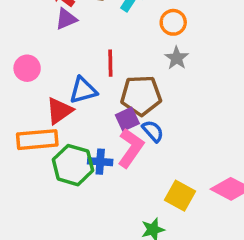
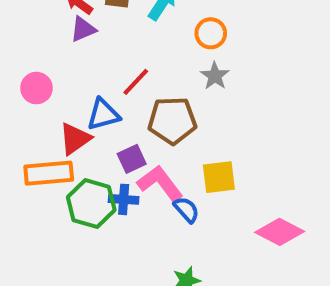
red line: (110, 63) -> (136, 82), turned 44
purple square: (127, 119) -> (132, 159), moved
blue semicircle: (153, 131) -> (186, 210), moved
pink L-shape: (131, 148) -> (160, 183), turned -72
yellow square: (180, 196) -> (219, 177), moved, turned -36

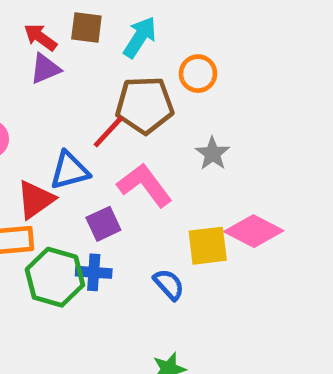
gray star: (215, 76) -> (213, 154), moved
brown pentagon: (172, 120) -> (145, 105), moved
pink L-shape: (160, 183) -> (145, 185), moved
pink diamond: (280, 232) -> (254, 231), moved

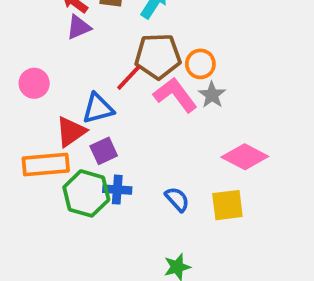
orange circle: (198, 74) -> (200, 64), moved
pink L-shape: (145, 185) -> (175, 95), moved
purple square: (103, 224) -> (104, 151), moved
yellow square: (208, 246) -> (227, 205), moved

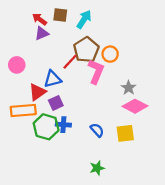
brown pentagon: (158, 56) -> (86, 50), turned -30
pink L-shape: (175, 95) -> (96, 71), turned 60
gray star: (212, 95) -> (129, 88), moved

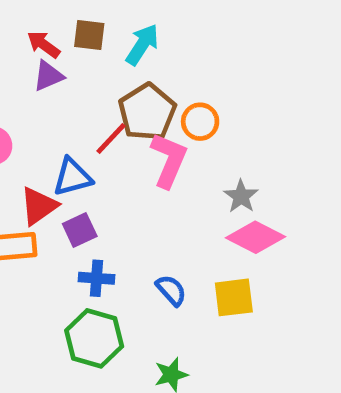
green hexagon: (46, 127) -> (94, 338), moved

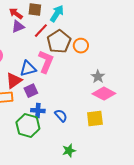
red line: (111, 139) -> (41, 31), moved
pink L-shape: (169, 160) -> (46, 62), moved
blue semicircle: (171, 290) -> (61, 116), moved
green hexagon: (94, 338) -> (28, 126), moved

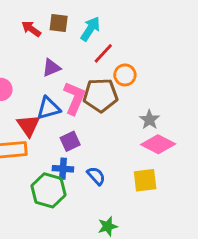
purple triangle: (18, 27) -> (51, 68), moved
red line: (41, 31) -> (103, 53), moved
brown pentagon: (59, 42) -> (100, 95), moved, turned 30
red triangle: (14, 81) -> (28, 125), turned -30
purple square: (31, 91) -> (70, 141), moved

